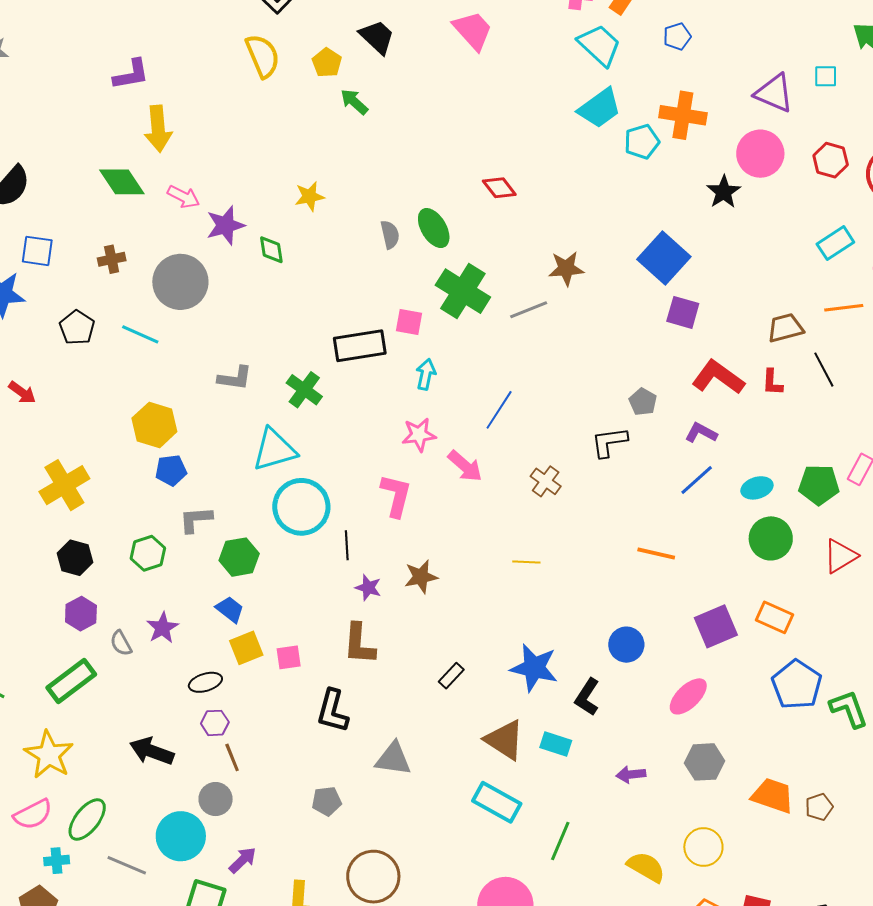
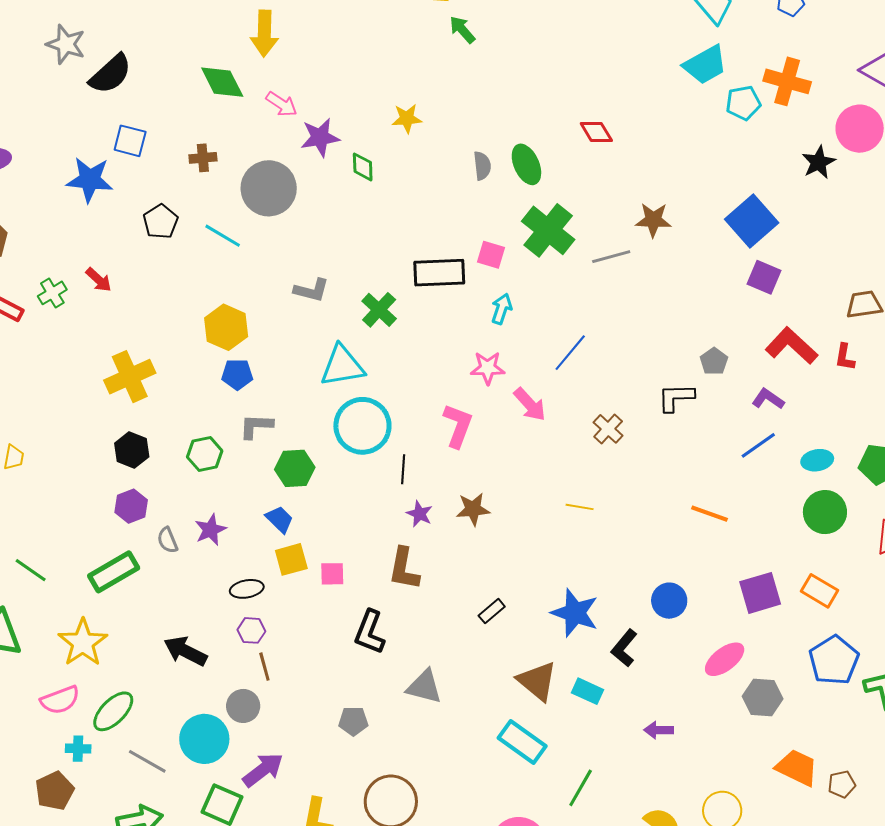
gray hexagon: (705, 762) -> (763, 698), moved
purple arrow: (243, 860) -> (263, 770), size x1.4

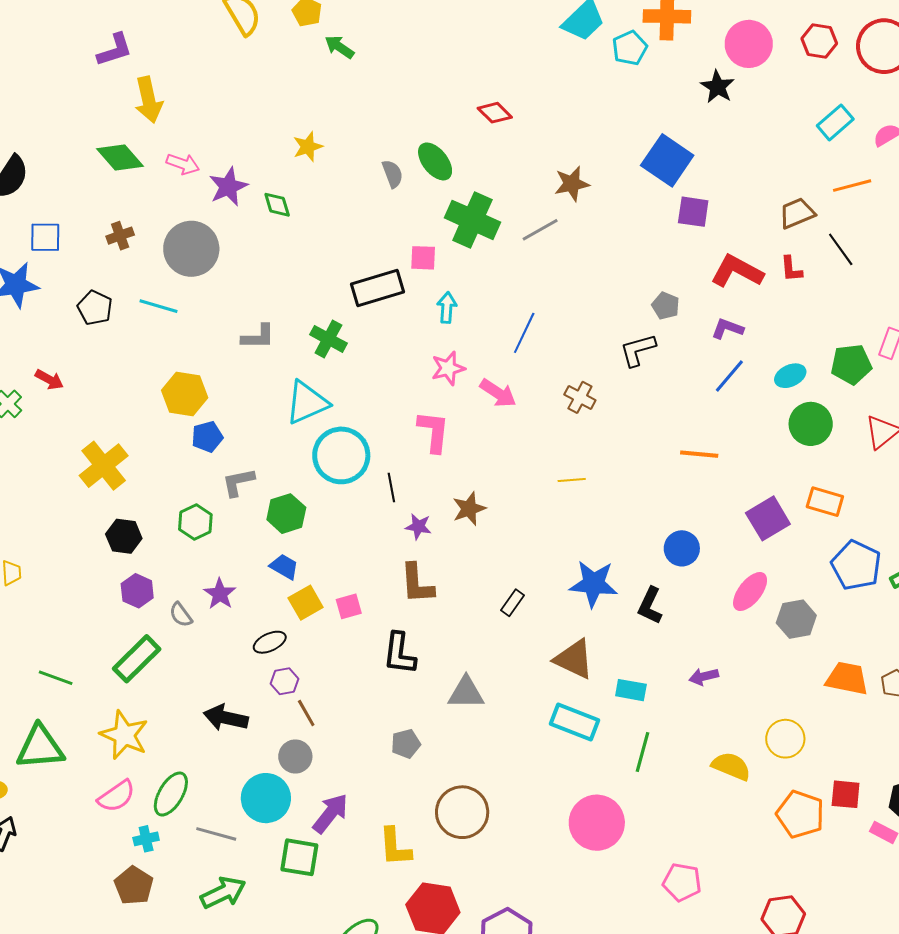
cyan rectangle: (588, 691) -> (631, 690), moved

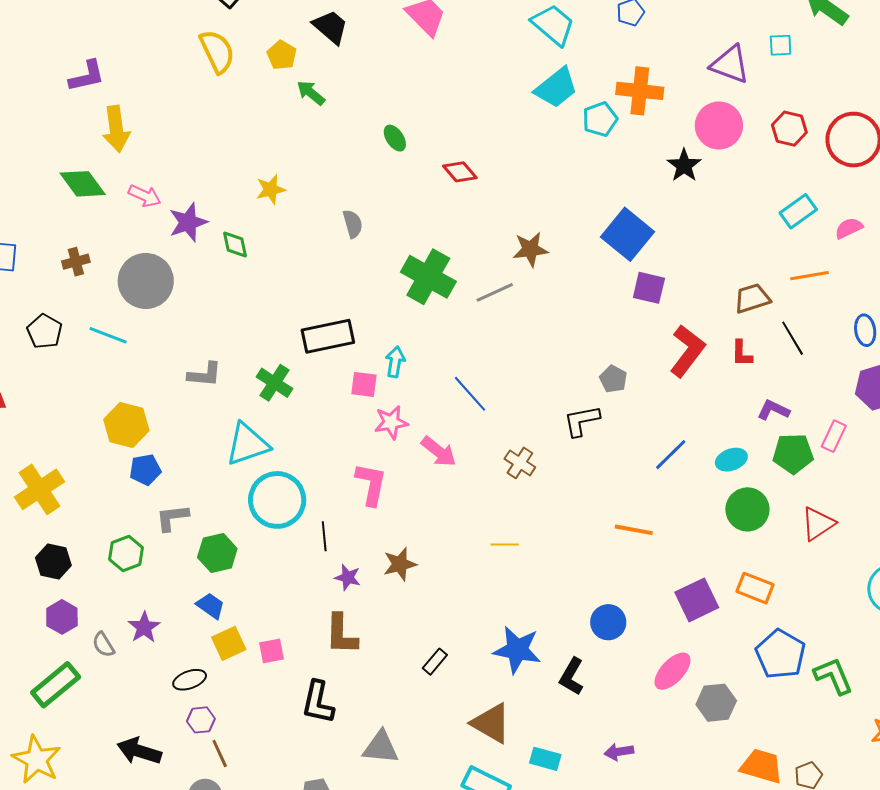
green ellipse: (435, 161) -> (395, 138), moved, size x0.7
pink square: (423, 258) -> (364, 384), moved
red L-shape: (737, 271) -> (687, 351), turned 94
purple L-shape: (727, 329) -> (773, 410), moved
blue line: (524, 333) -> (470, 394), turned -72

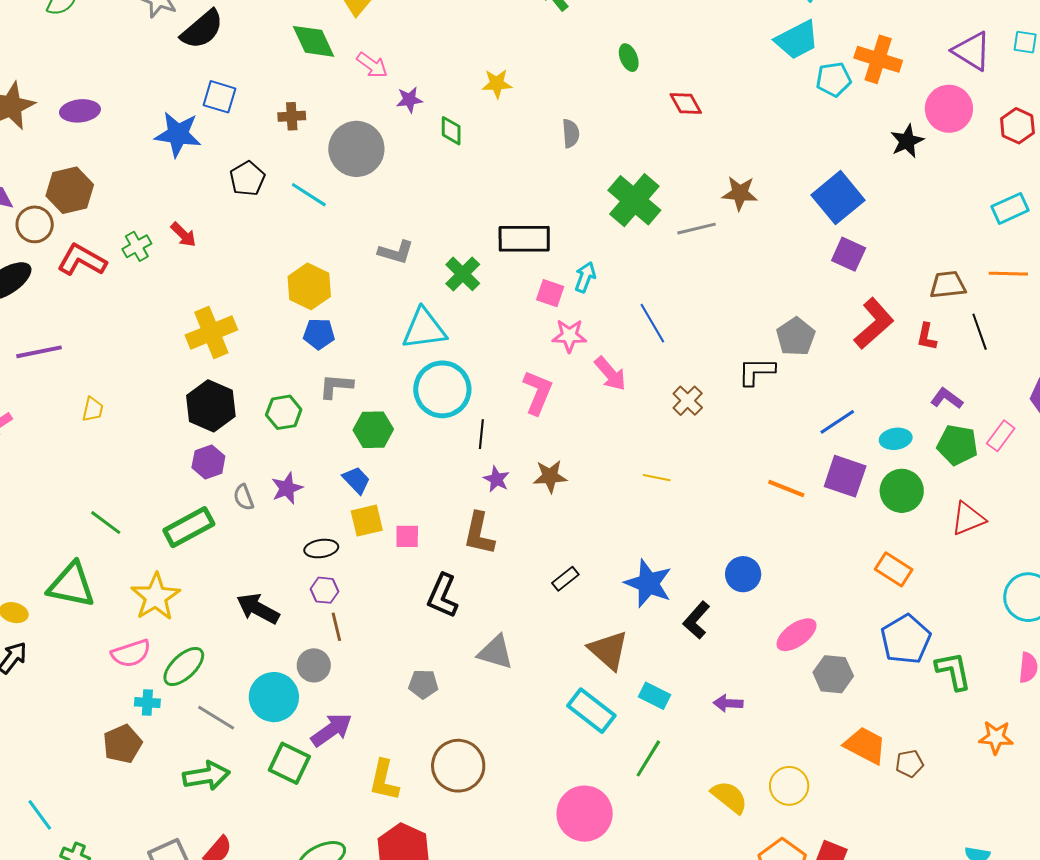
purple star: (188, 222) -> (409, 100), size x0.7
gray pentagon: (613, 379) -> (796, 337), size x1.4
black hexagon: (53, 561) -> (211, 406), size x1.4
purple square: (697, 600) -> (845, 476), moved, turned 33

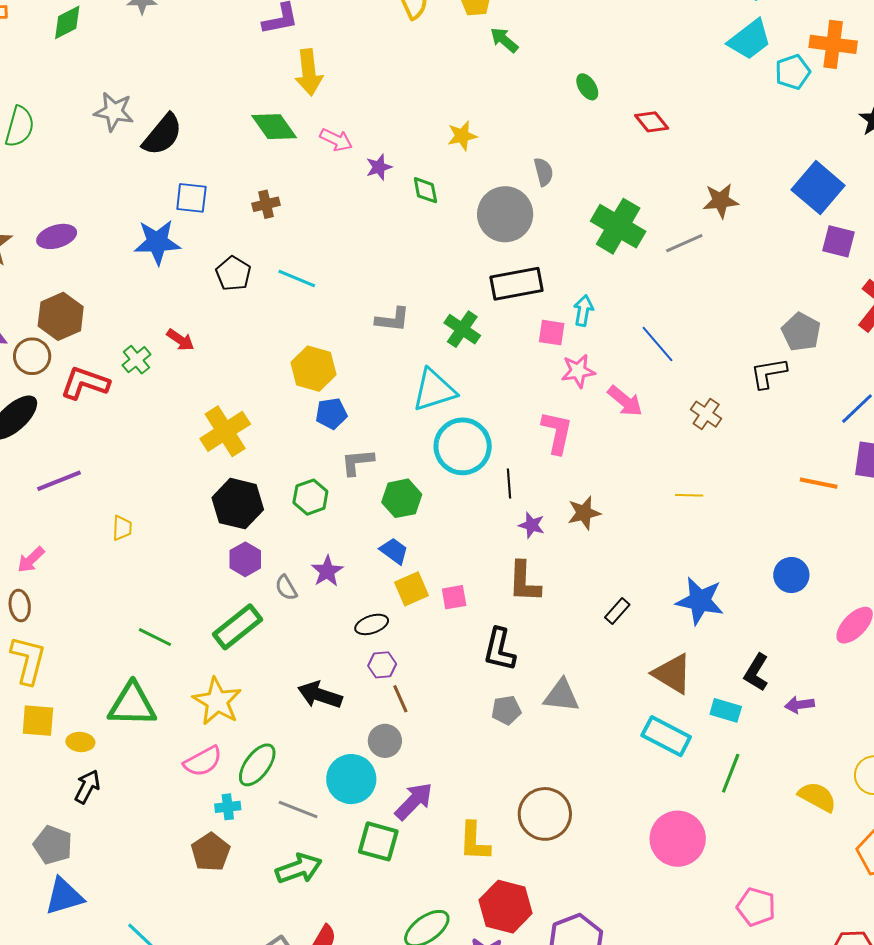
gray circle: (356, 149) -> (505, 214), moved
black L-shape: (697, 620) -> (756, 672), moved
gray pentagon: (423, 684) -> (506, 710), moved

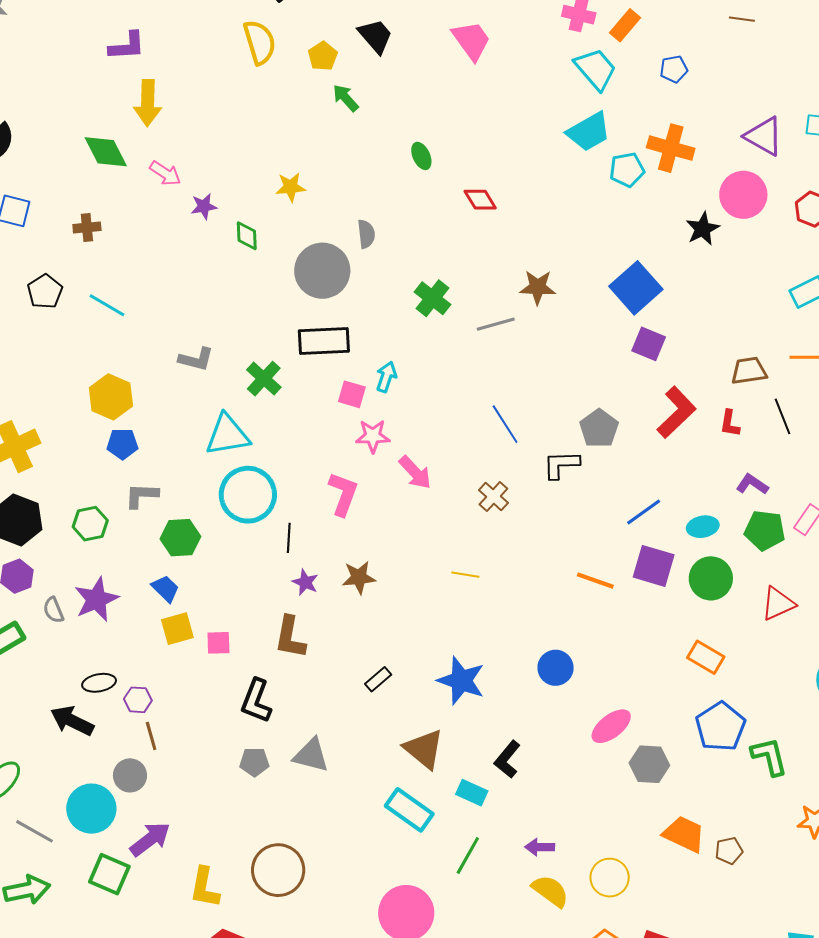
green cross: (618, 226) -> (432, 298), size x0.7
blue line: (658, 344) -> (505, 424), moved
purple star: (327, 571) -> (96, 599), size x1.4
black ellipse: (372, 624) -> (99, 683), moved
purple arrow: (799, 705) -> (540, 847), moved

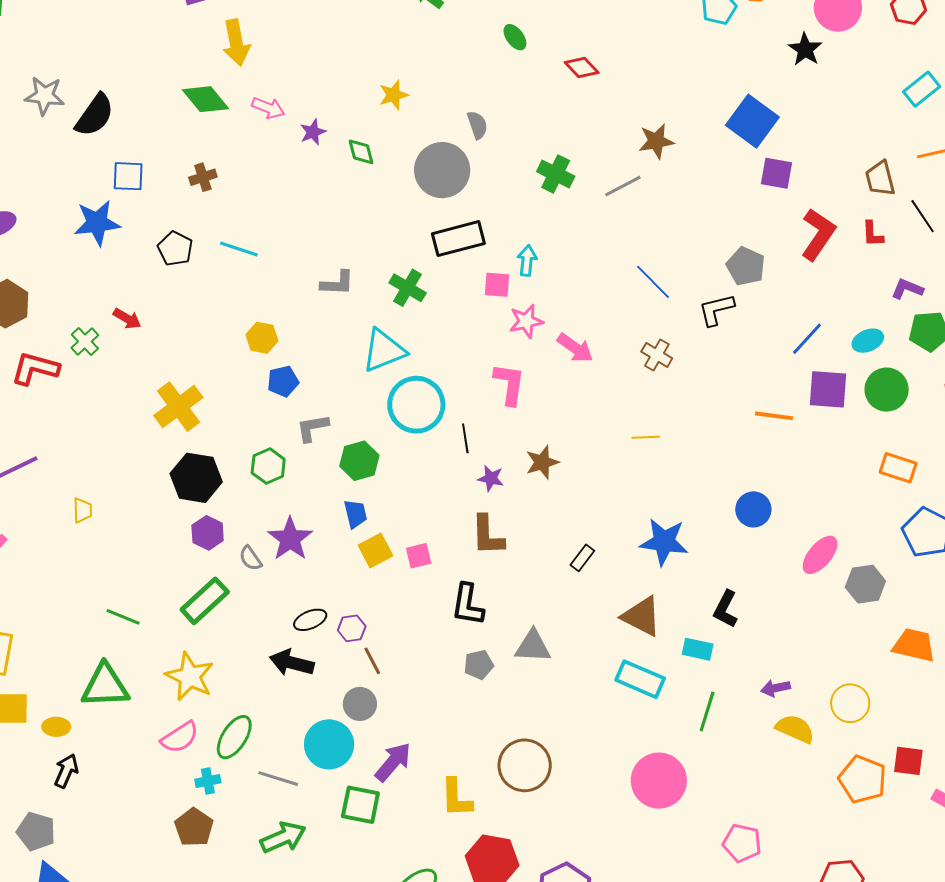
brown trapezoid: (749, 371) -> (880, 178), turned -84
yellow hexagon: (111, 397) -> (262, 338), size x0.7
blue trapezoid: (165, 589) -> (355, 514), turned 44

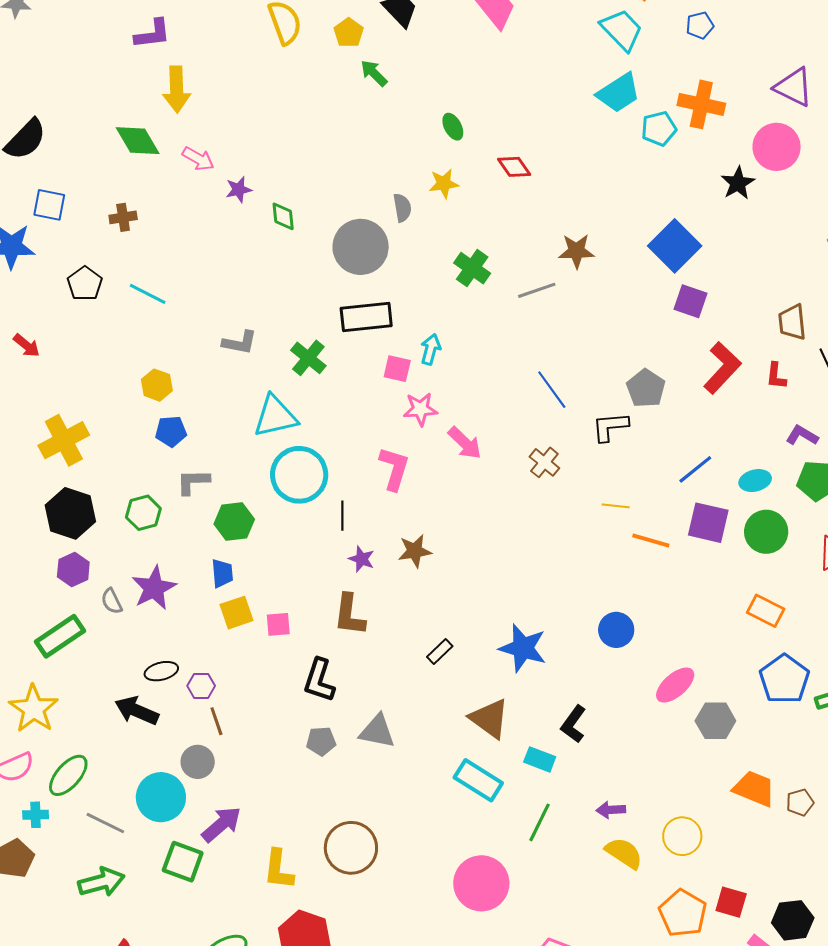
yellow star: (394, 95) -> (444, 183), moved
yellow line: (646, 437) -> (616, 506), moved

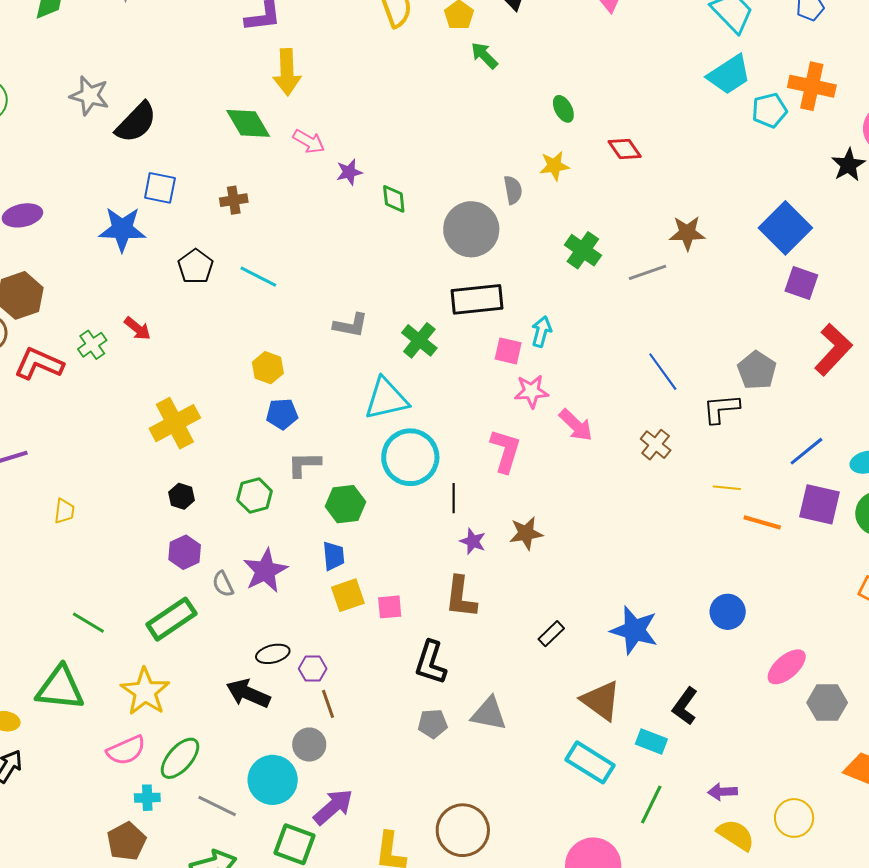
black hexagon: (70, 513) -> (182, 496), size x0.5

